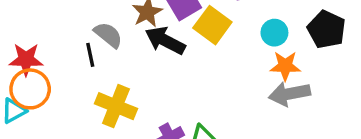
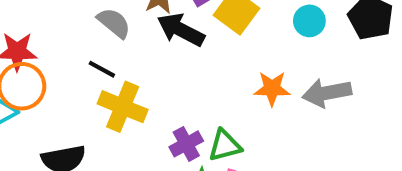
black line: (90, 55) -> (102, 69), moved, turned -50
orange star: (285, 66) -> (272, 89), moved

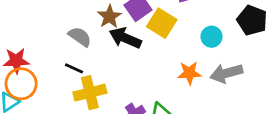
cyan circle: (309, 21) -> (212, 37), moved
yellow cross: (123, 107) -> (90, 93), turned -32

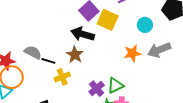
brown star: (109, 17) -> (75, 55), moved
gray semicircle: (80, 37) -> (33, 52), moved
yellow cross: (90, 93) -> (62, 77), size x0.7

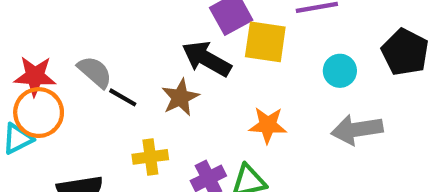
yellow square: (108, 20) -> (265, 42), turned -30
orange star: (132, 53) -> (268, 125), moved
yellow cross: (62, 77) -> (150, 157), moved

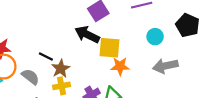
yellow square: (265, 42) -> (110, 48), moved
gray semicircle: (95, 72) -> (30, 77), moved
brown star: (180, 97) -> (61, 69), moved

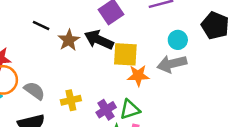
black line: (46, 56) -> (41, 26), moved
gray arrow: (165, 66) -> (172, 64), moved
brown star: (61, 69) -> (69, 40), moved

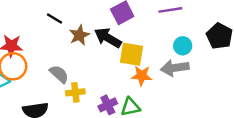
gray semicircle: (34, 91) -> (59, 74), moved

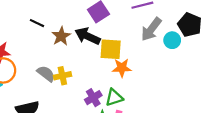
cyan circle: (183, 46) -> (172, 40), moved
gray arrow: (175, 68) -> (151, 29), moved, turned -40
yellow cross: (75, 92) -> (62, 76), moved

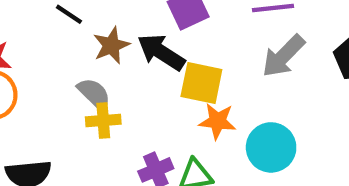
cyan circle: (172, 40) -> (271, 147), moved, size x1.5
gray semicircle: (46, 74) -> (94, 94), moved

